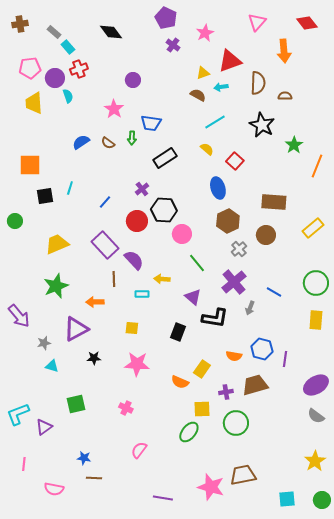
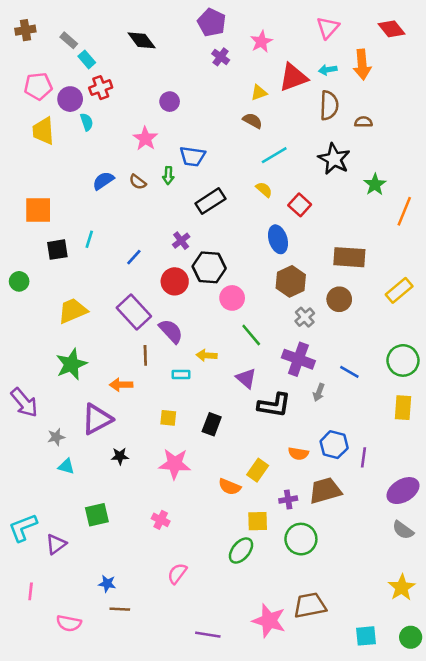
cyan arrow: (221, 87) -> (328, 70), moved
purple cross: (234, 282) -> (298, 359), turned -30
black rectangle: (178, 332) -> (212, 424), moved

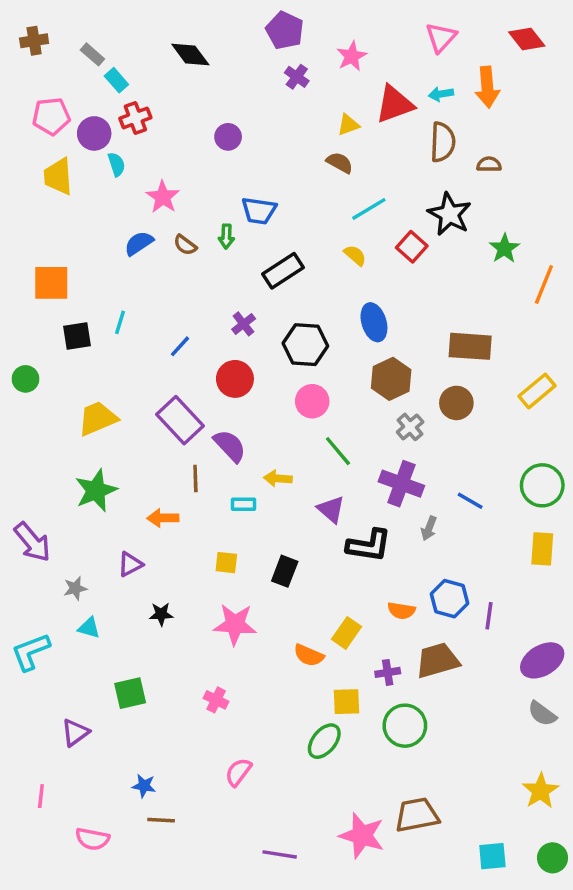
pink star: (145, 139) -> (163, 197), moved
red square: (300, 205) -> (412, 247), moved
black hexagon: (209, 267) -> (305, 345), moved
purple triangle: (97, 419) -> (130, 564), size x0.6
cyan L-shape: (23, 528) -> (31, 652), moved

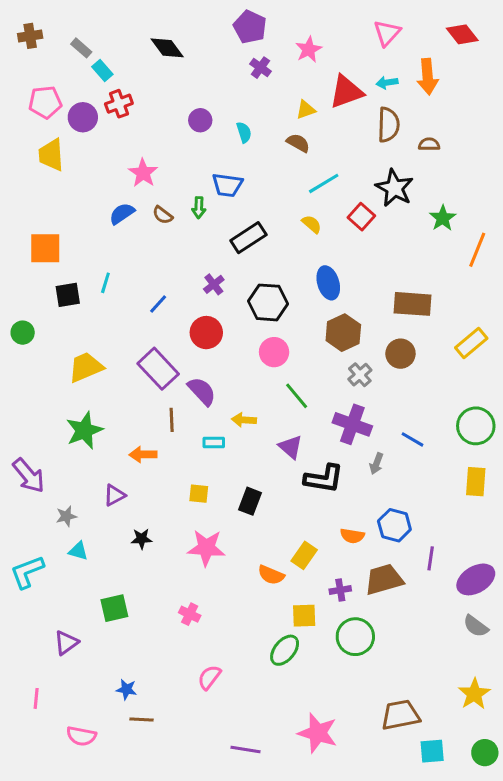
cyan semicircle: (116, 164) -> (244, 132), moved
purple line: (489, 616) -> (431, 558), moved
brown trapezoid: (417, 815) -> (400, 715), moved

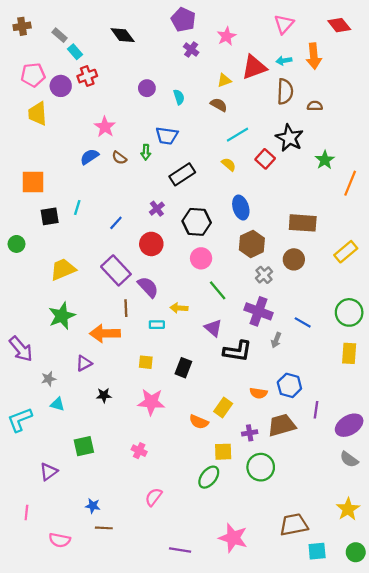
orange arrow: (143, 454) -> (105, 333), size x1.5

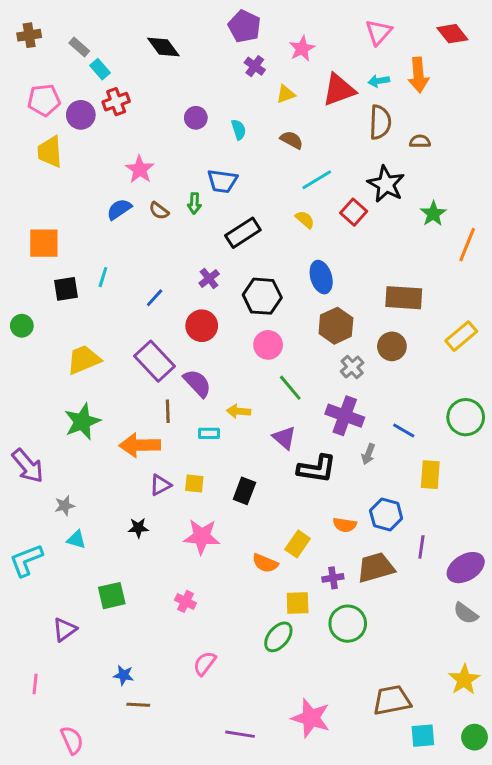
yellow triangle: (224, 80) -> (286, 94), moved
yellow rectangle: (349, 353) -> (430, 475), moved
purple triangle: (84, 363) -> (160, 485), moved
pink semicircle: (60, 540) -> (72, 740), moved, turned -125

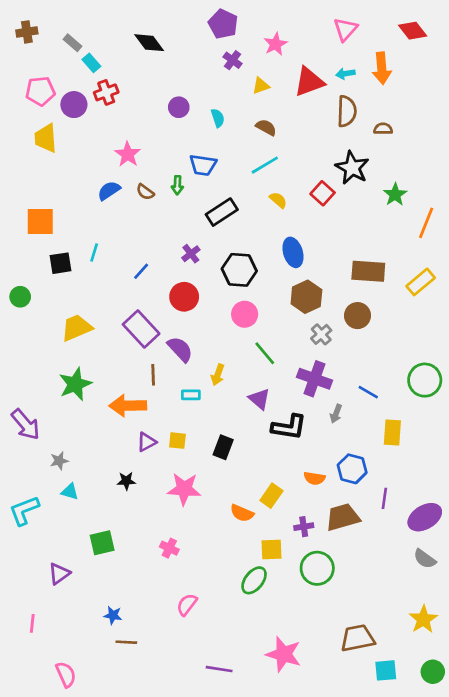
cyan line: (317, 180) -> (265, 165), moved
yellow rectangle: (461, 336) -> (421, 282), moved
yellow arrow: (239, 411) -> (218, 375), turned -75

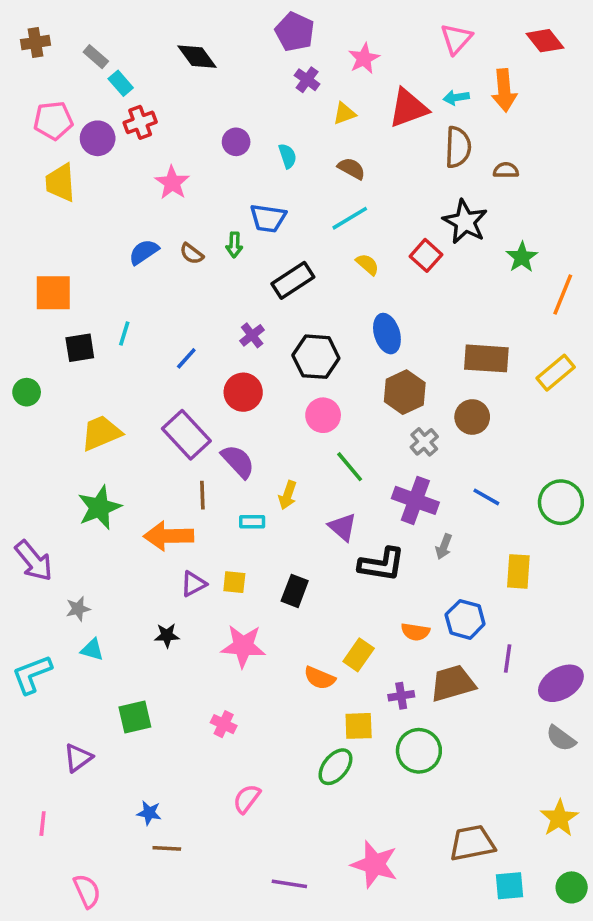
pink star: (128, 154) -> (172, 183), moved
blue line: (368, 392) -> (486, 497), moved

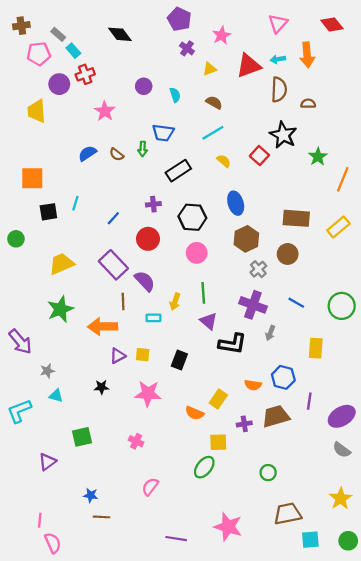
pink pentagon: (53, 121) -> (39, 54), moved
purple cross: (252, 335) -> (153, 204), turned 32
green line: (350, 467) -> (203, 293), moved, turned 36
green circle: (419, 751) -> (268, 473), moved, size x0.6
pink line: (43, 824) -> (40, 520), moved

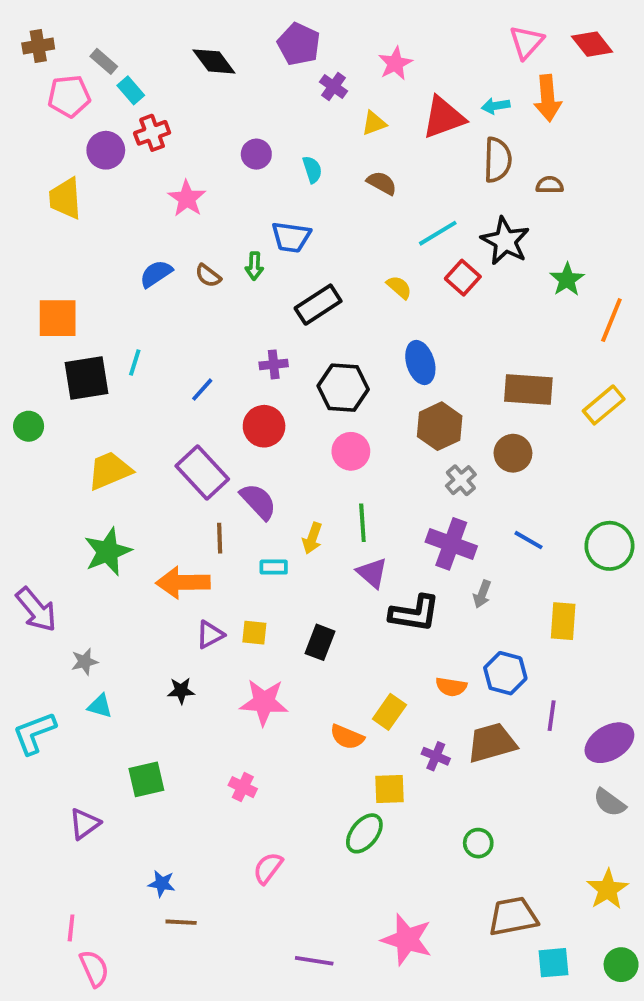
purple pentagon: (179, 19) -> (299, 44), moved
pink triangle: (278, 24) -> (526, 42), moved
cyan line: (213, 133) -> (438, 233), moved
black square: (48, 212) -> (86, 378), size x1.4
purple cross: (244, 424) -> (436, 756), turned 32

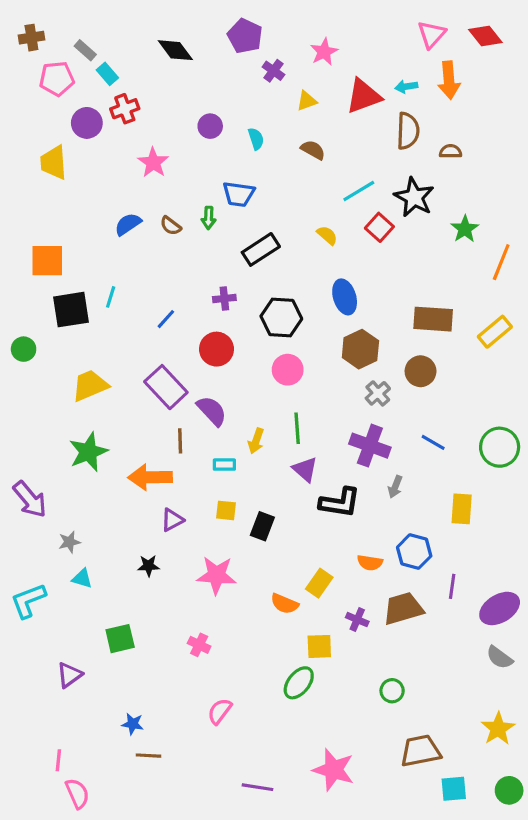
yellow square: (254, 633) -> (226, 510), moved

